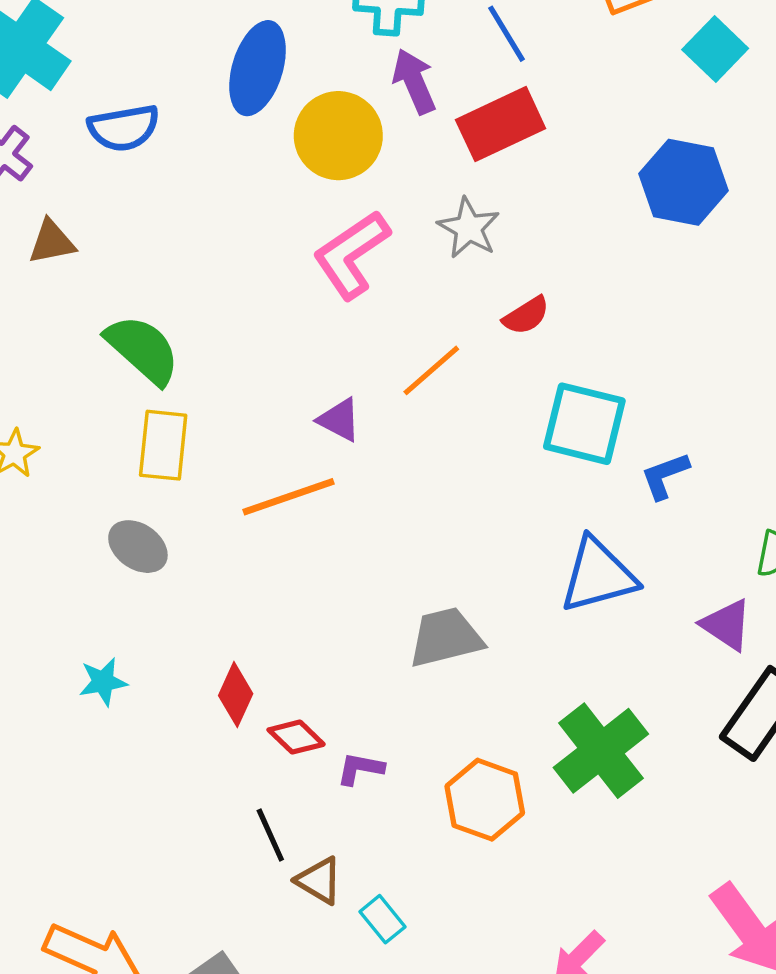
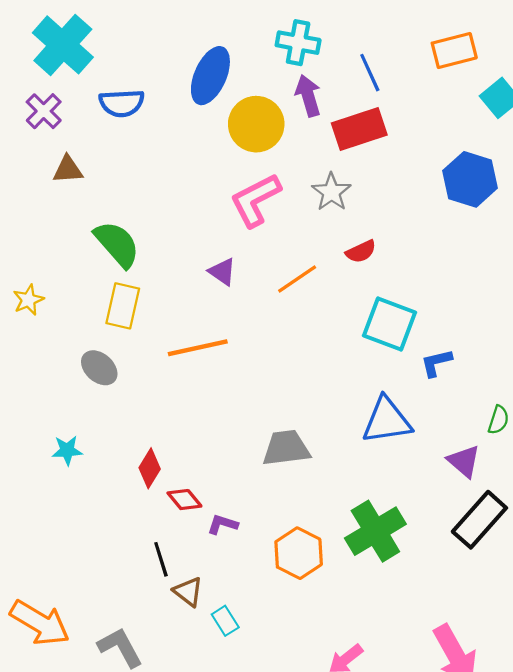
purple triangle: (339, 420) -> (222, 272), moved

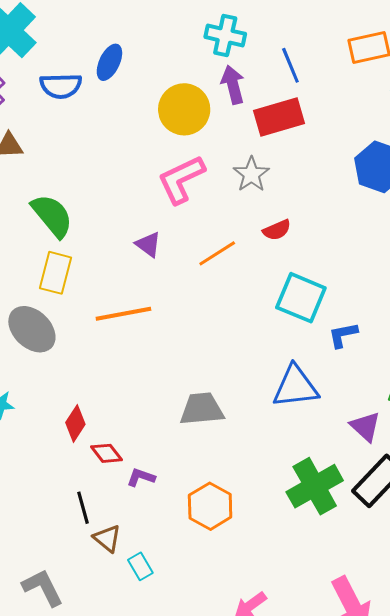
blue ellipse: (210, 76) -> (109, 62), moved, size x0.7
gray ellipse: (99, 368) -> (32, 329), size x1.4
green cross: (375, 531) -> (315, 486), moved

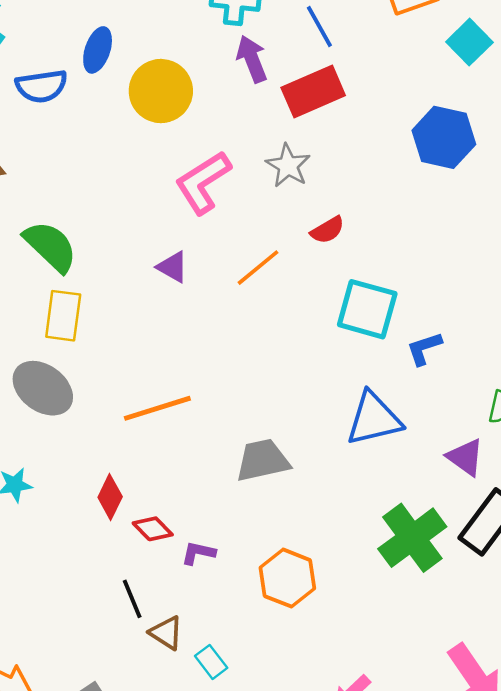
yellow circle: (184, 109) -> (161, 91), moved
orange line: (123, 314) -> (157, 408), moved

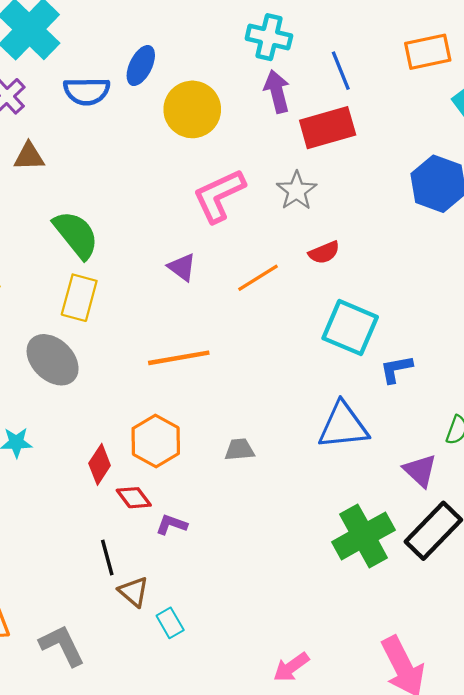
orange line: (157, 408) -> (179, 358), moved
gray trapezoid: (263, 460) -> (239, 450), size x0.6
orange hexagon: (287, 578) -> (156, 441), moved

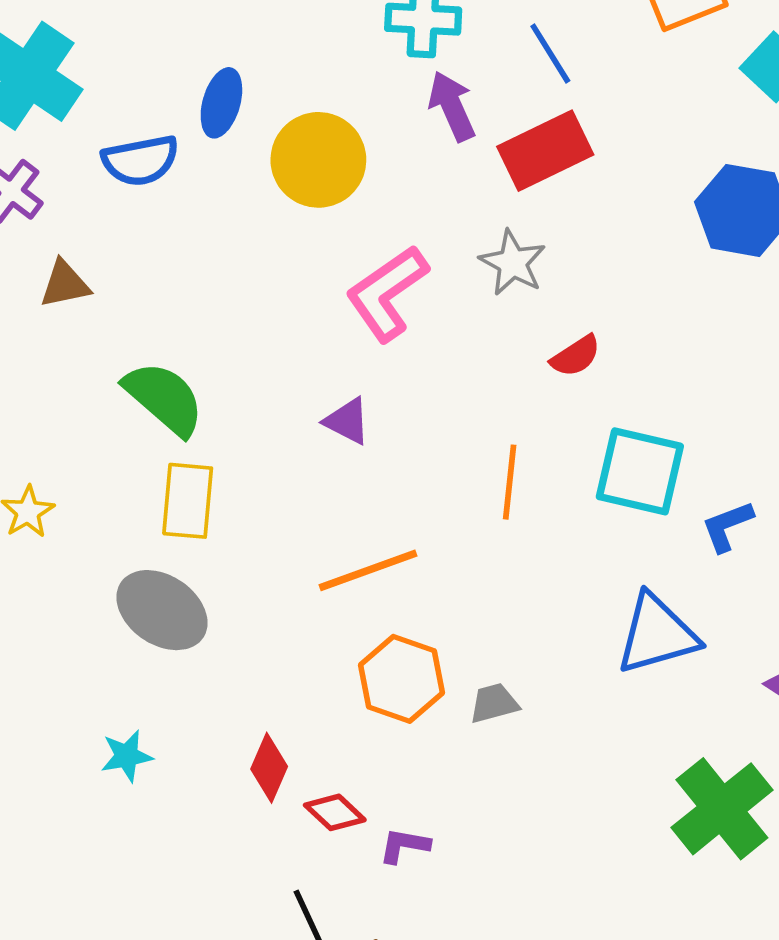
orange line: (258, 278) -> (510, 482), moved, turned -42
orange hexagon: (156, 441) -> (402, 679), moved

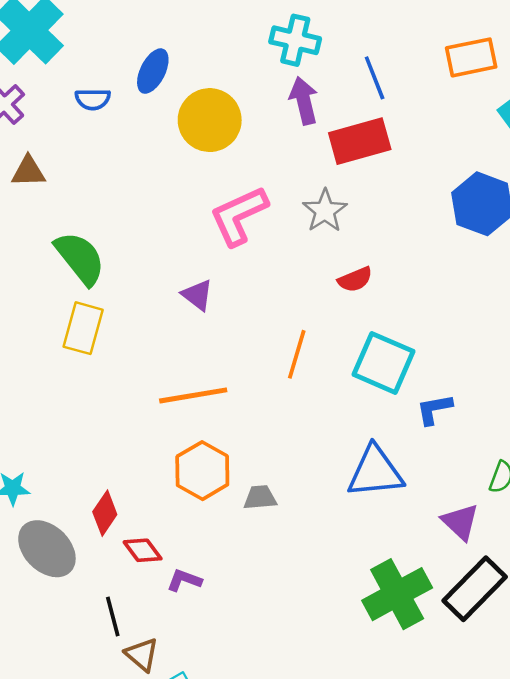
blue semicircle: (140, 160) -> (93, 99), size x0.7
gray ellipse: (162, 610) -> (47, 549), moved

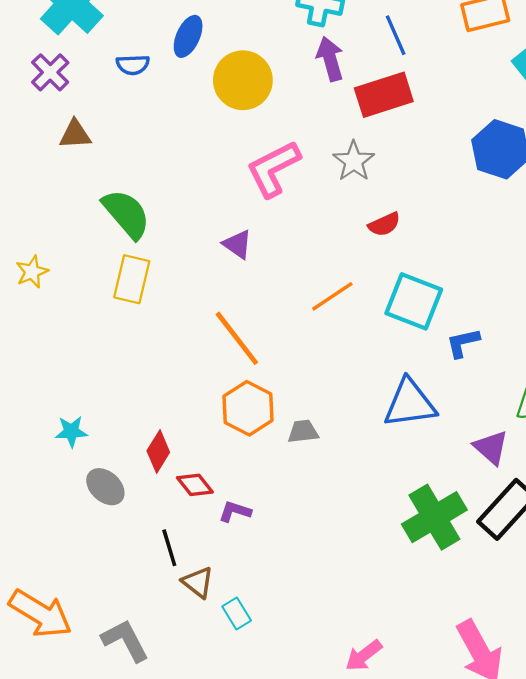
orange line: (297, 354) -> (332, 296), turned 42
orange line: (193, 395) -> (237, 338), turned 64
gray ellipse: (47, 549) -> (105, 487), size x0.7

